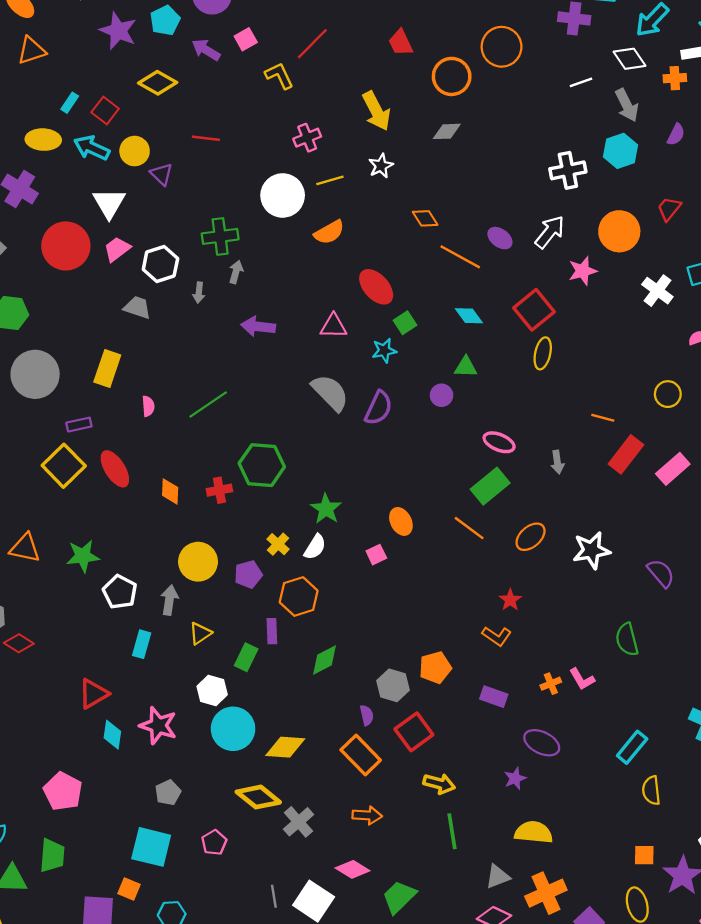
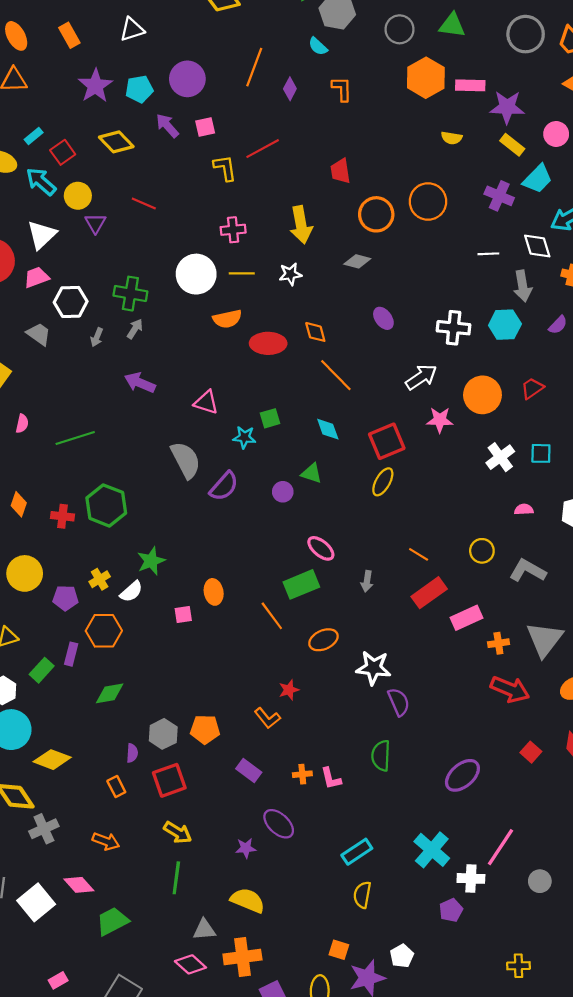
purple ellipse: (500, 238) -> (383, 318), moved
red ellipse: (376, 287) -> (268, 343), moved, turned -64
purple semicircle: (661, 573) -> (399, 702), moved
orange rectangle: (361, 755) -> (116, 786), size x0.6

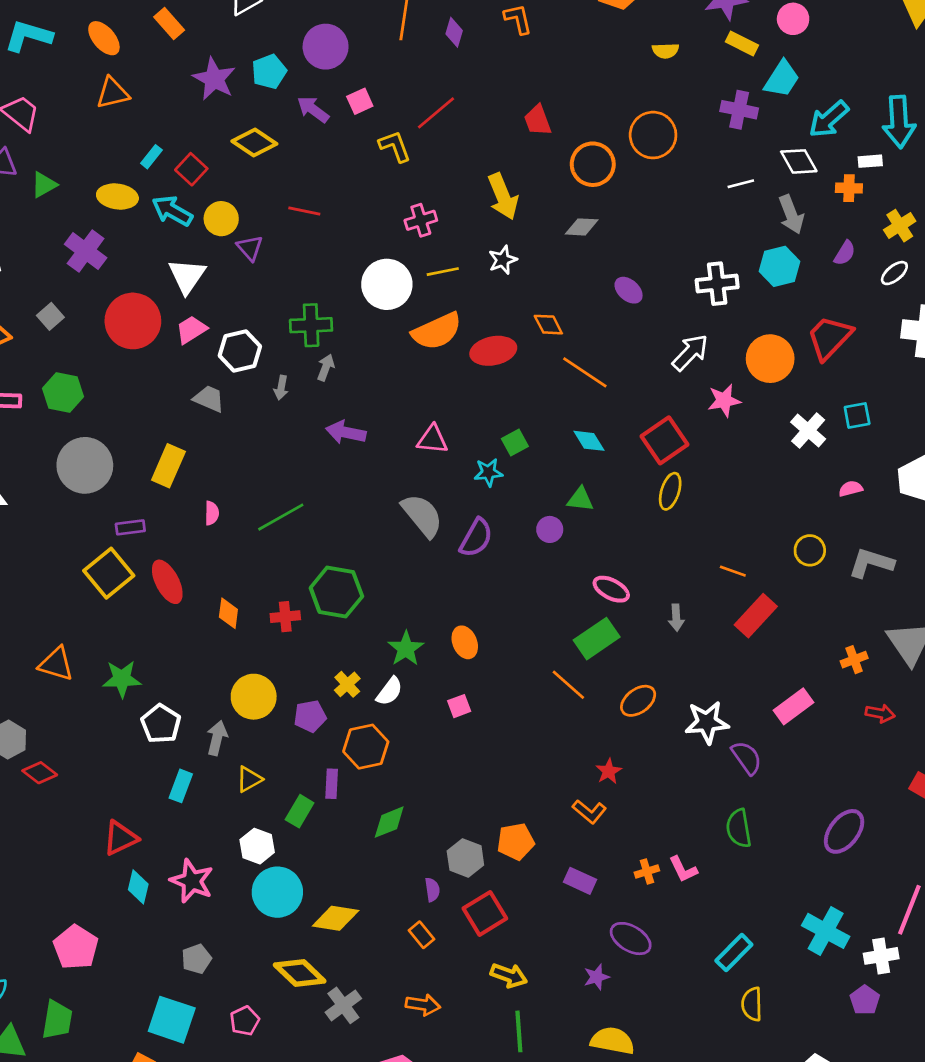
orange semicircle: (227, 319) -> (437, 331), size x1.4
red trapezoid: (532, 388) -> (830, 338), size x1.6
orange ellipse: (214, 592) -> (465, 642), moved
pink rectangle: (466, 618) -> (793, 706), moved
red arrow: (510, 689) -> (880, 713), size x0.6

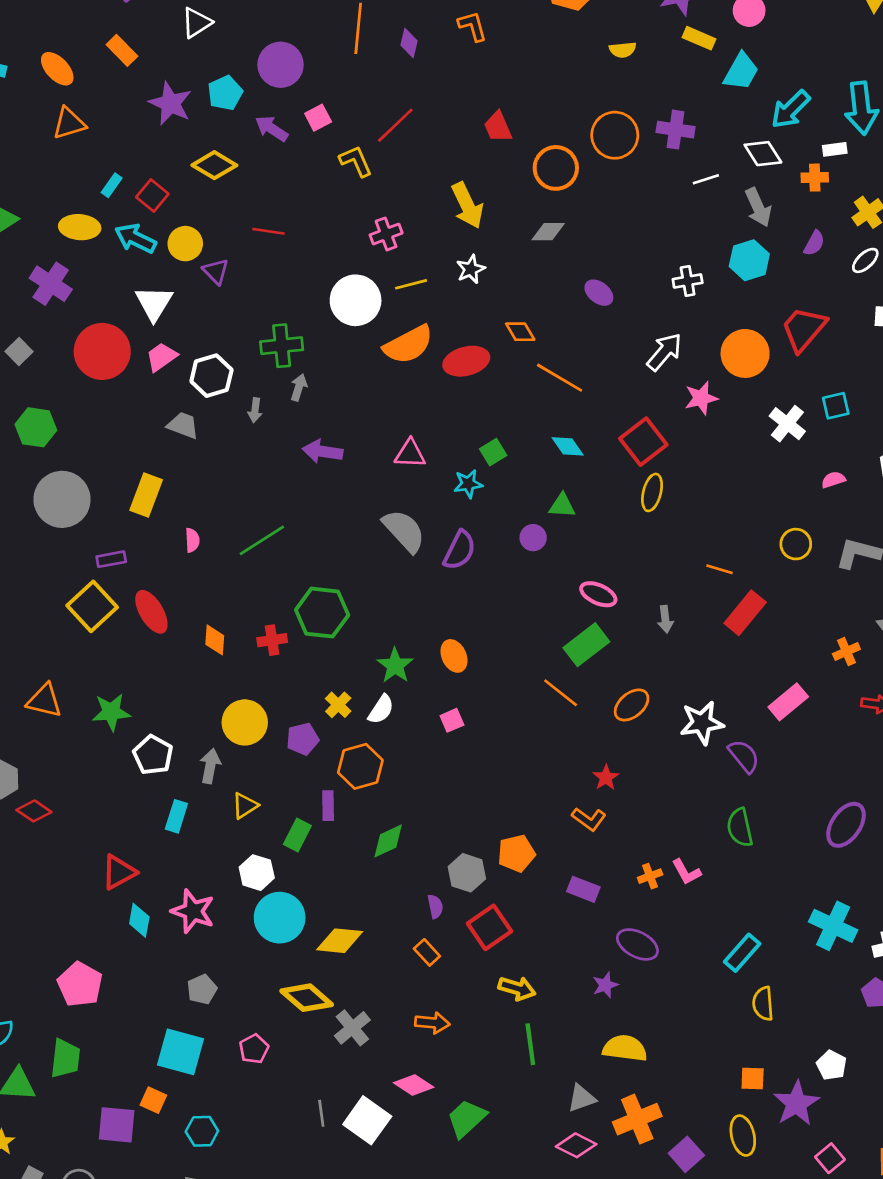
purple cross: (739, 110) -> (676, 130), moved
white cross: (717, 284) -> (688, 281), size x0.7

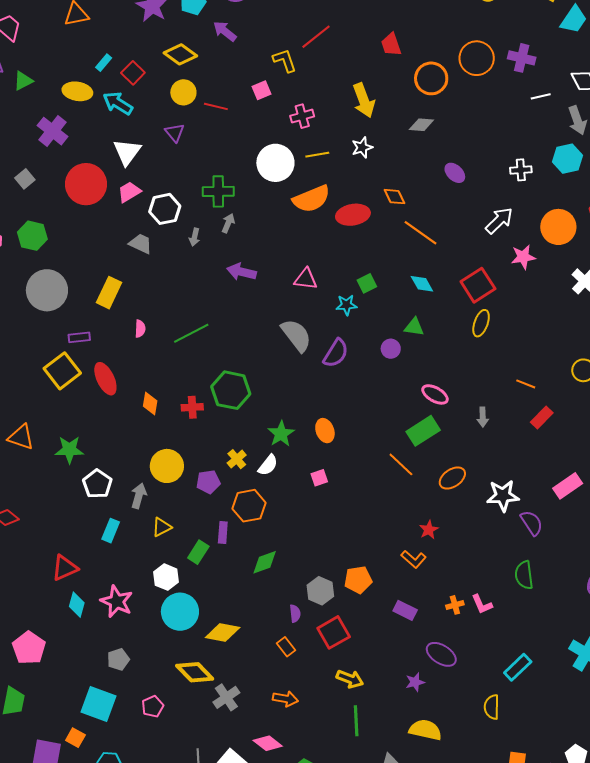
pink square: (318, 118) -> (261, 90), moved
yellow circle: (185, 244) -> (183, 92), moved
red rectangle: (745, 613) -> (542, 417), size x0.7
yellow semicircle: (763, 1004) -> (492, 707), moved

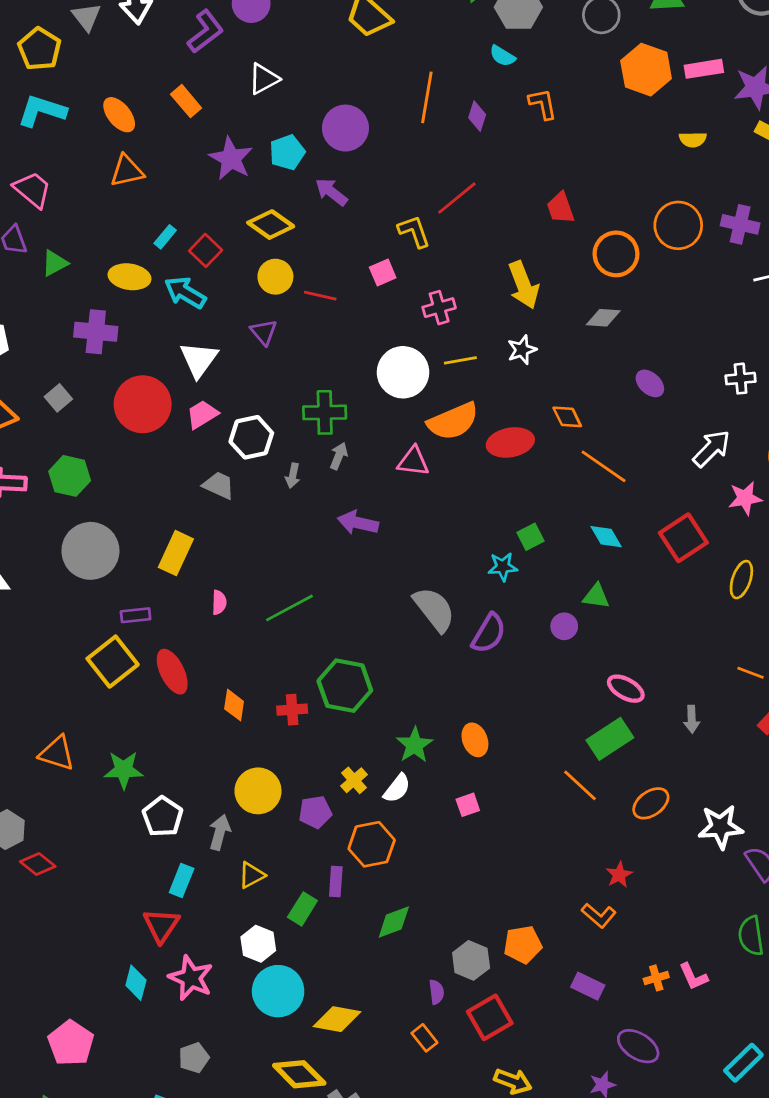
purple cross: (53, 131) -> (96, 332), turned -32
pink triangle: (306, 279) -> (413, 461), moved
yellow ellipse: (481, 323) -> (741, 580), moved
red triangle: (65, 568) -> (161, 925), moved, turned -32

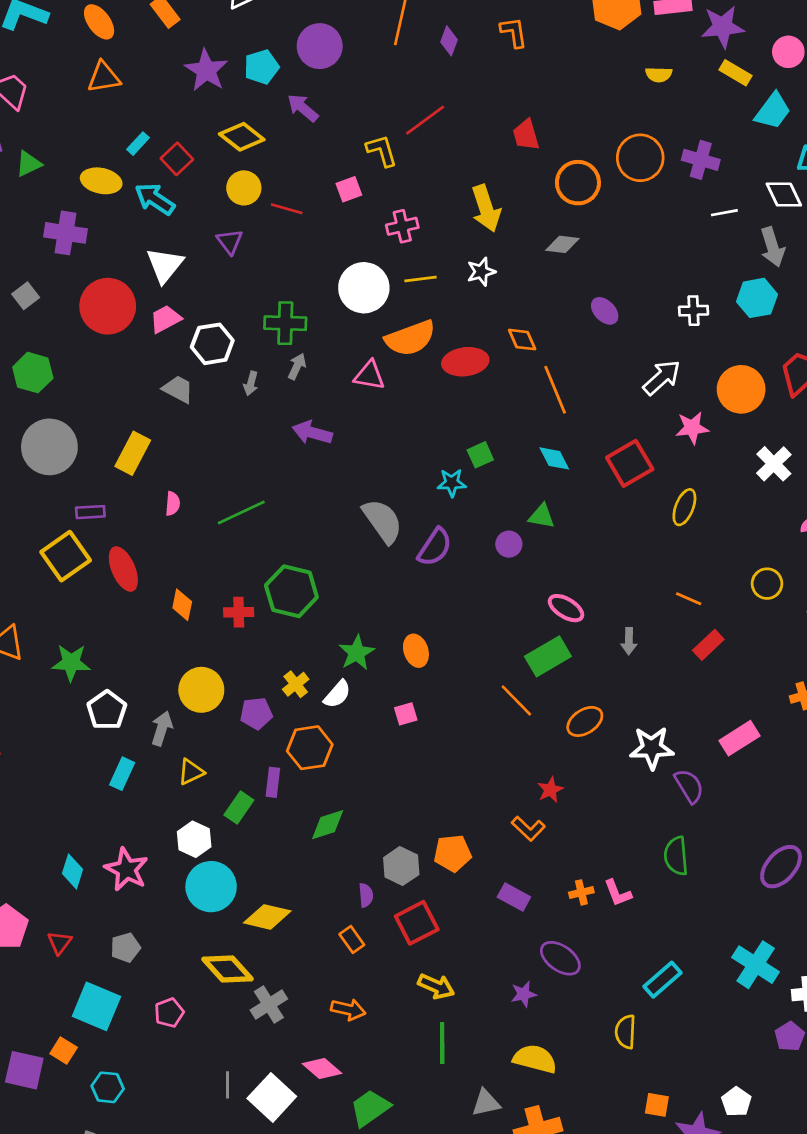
orange line: (604, 466) -> (555, 390), turned 30
red triangle: (161, 925) -> (60, 943), moved, size x0.7

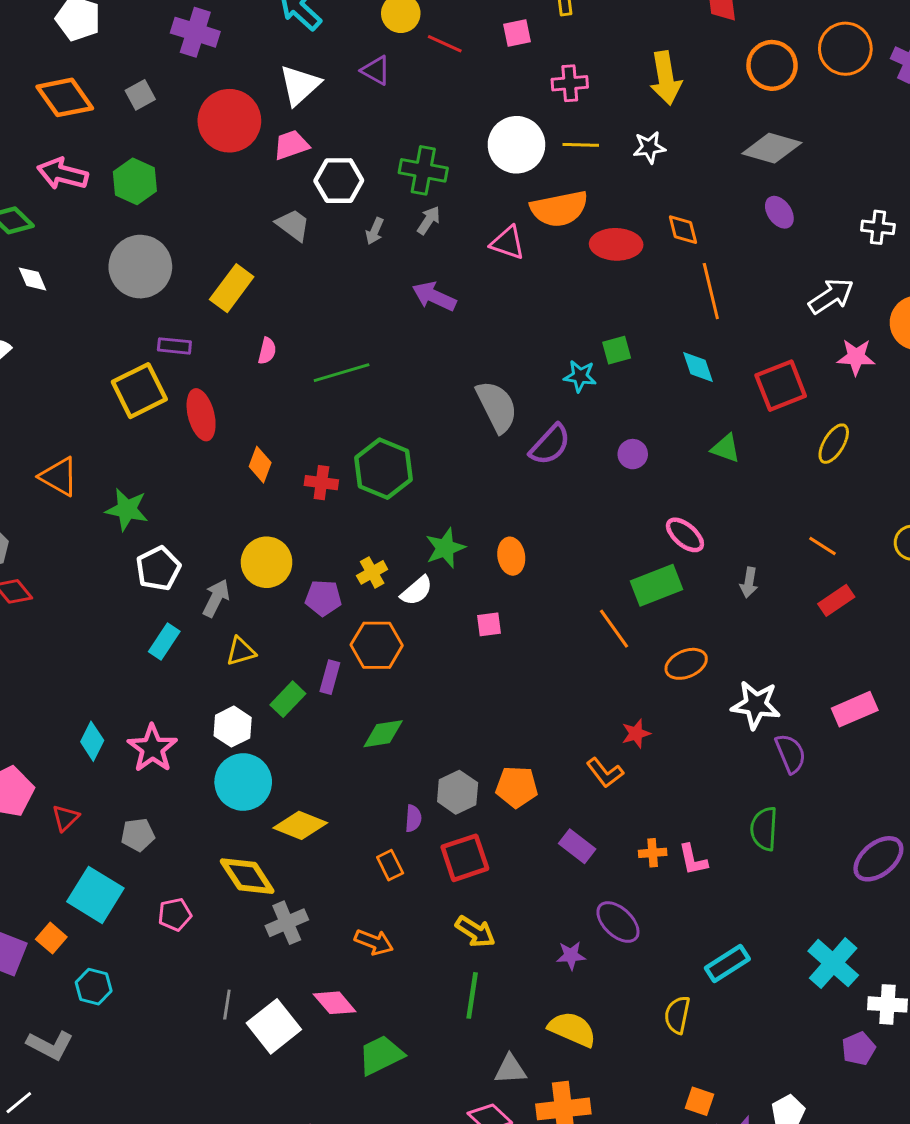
purple triangle: (230, 242) -> (376, 70), turned -32
gray diamond: (562, 244) -> (772, 148), moved, size x1.5
green triangle: (542, 516) -> (726, 448), moved

